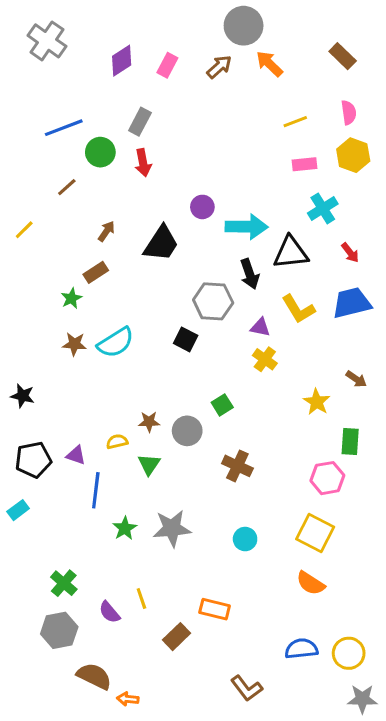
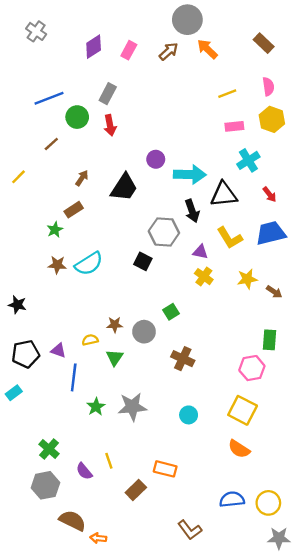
gray cross: (47, 41) -> (36, 31), size x0.7
yellow star: (317, 402) -> (247, 279), moved, turned 30

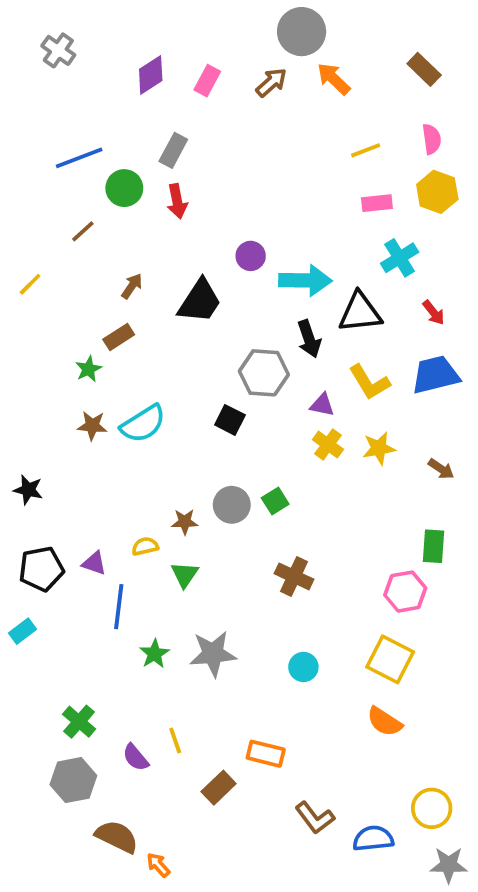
yellow star: (247, 279) -> (379, 448), moved
gray circle: (144, 332) -> (232, 505), moved
blue semicircle: (232, 499) -> (373, 839), moved
brown L-shape: (190, 530) -> (315, 818), moved
orange arrow: (98, 538) -> (158, 865), turned 42

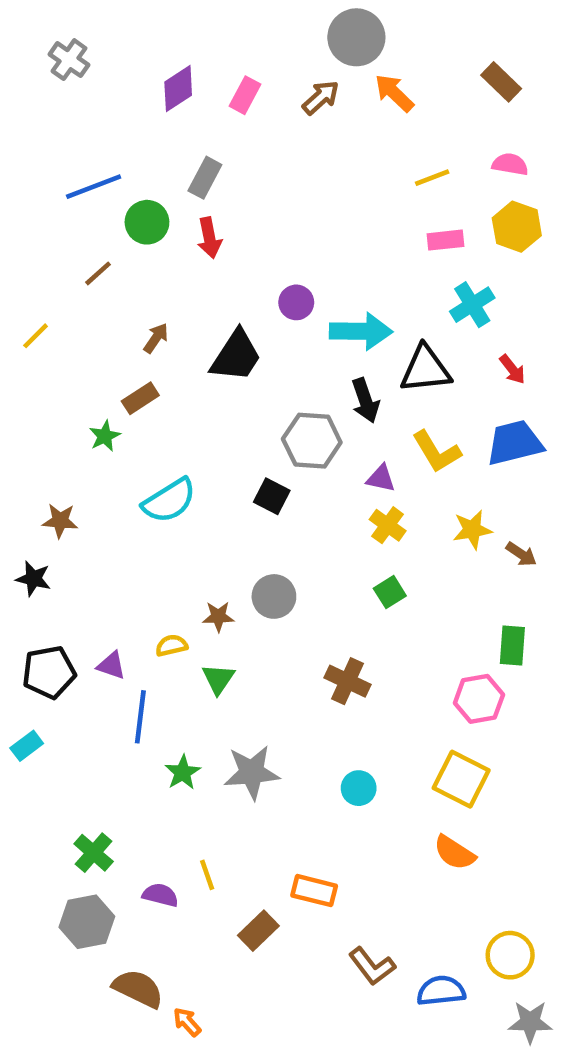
pink semicircle: (432, 139) -> (510, 164), turned -72
brown star: (92, 426) -> (60, 521), moved
yellow star: (379, 448) -> (472, 530), moved
green square: (275, 501) -> (390, 592), moved
purple semicircle: (136, 757) -> (160, 895), turned 144

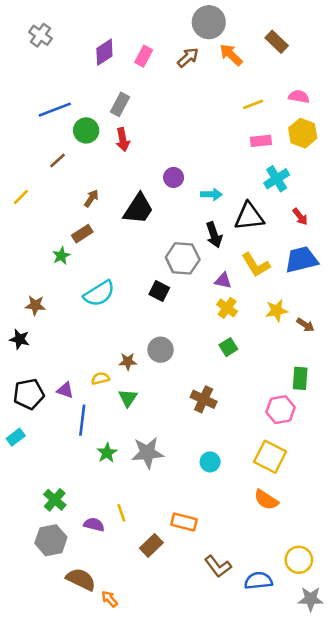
brown rectangle: (501, 82) -> (277, 42), moved
cyan arrow: (361, 331) -> (211, 194), size x0.6

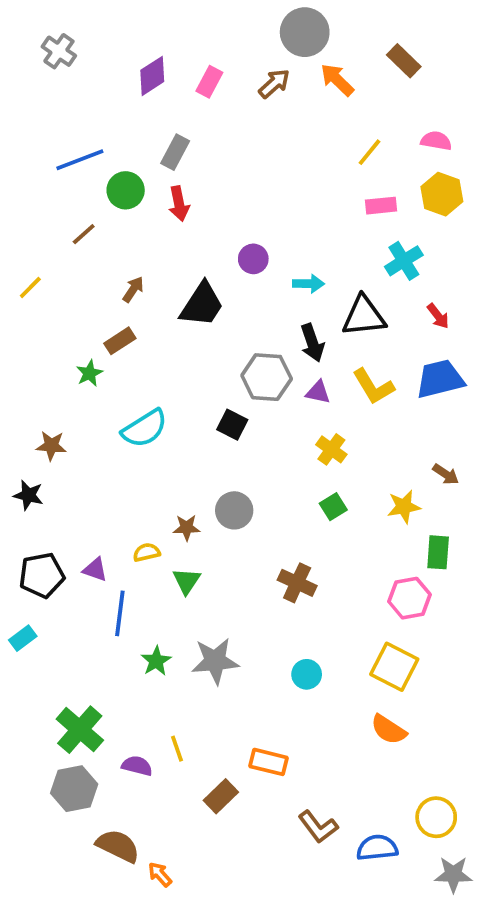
yellow line: (253, 104) -> (369, 152), turned -30
purple triangle: (223, 281) -> (318, 392), moved
yellow star: (277, 311) -> (404, 507), moved
green cross: (55, 500) -> (80, 730), size x1.4

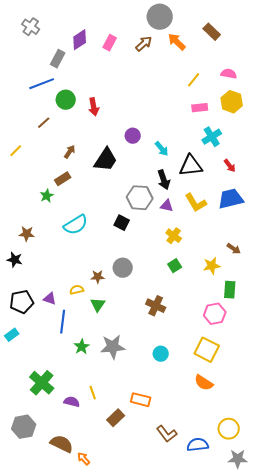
gray rectangle: (175, 152) -> (58, 59), moved
cyan arrow: (309, 284) -> (162, 149), turned 49
gray hexagon: (74, 789) -> (24, 427), moved

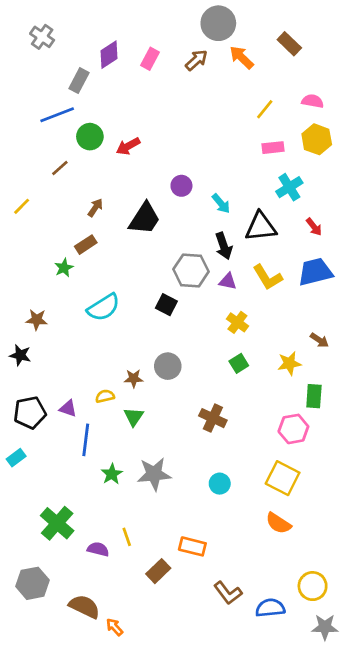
red arrow: (94, 107) -> (128, 146), turned 72

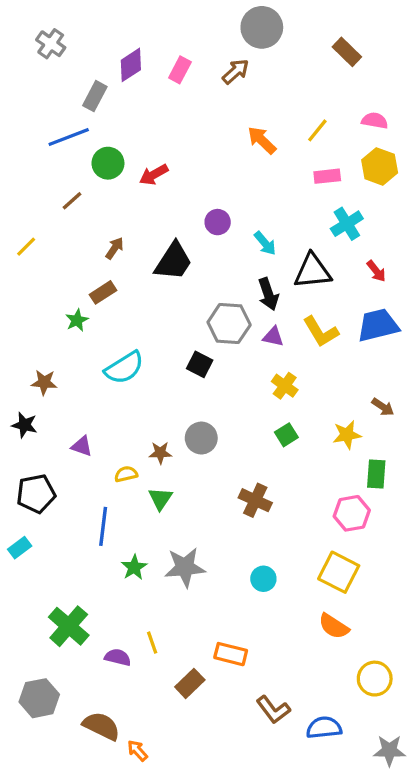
orange arrow: (242, 57) -> (262, 140), moved
purple triangle: (68, 408) -> (82, 446), moved
yellow circle: (313, 586) -> (375, 679), moved

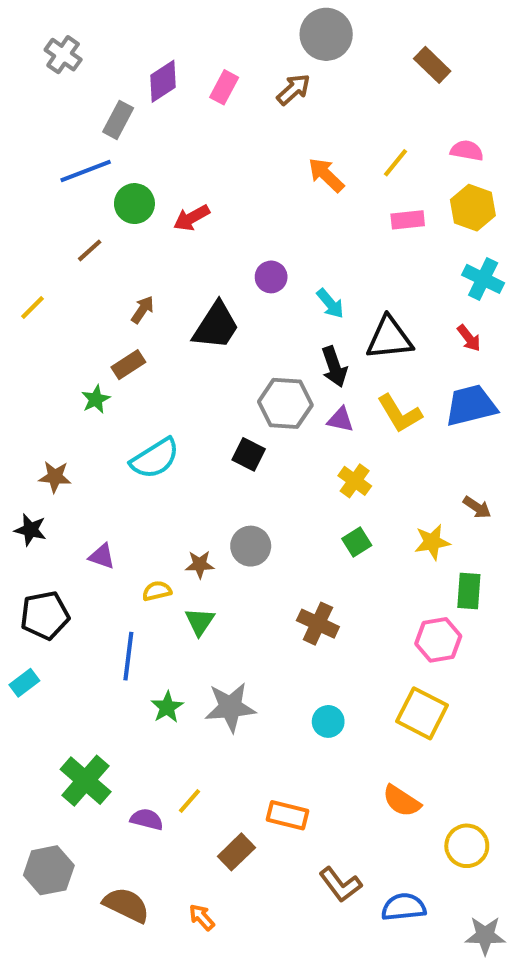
cyan cross: (347, 224) -> (483, 279), moved, turned -32
orange semicircle: (334, 626) -> (402, 801), moved
yellow line: (152, 643) -> (190, 801), turned 60
orange arrow: (137, 751) -> (202, 917), moved

